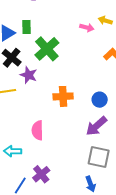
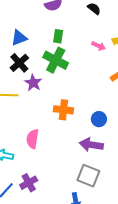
green rectangle: (26, 27) -> (58, 36), moved
green cross: (47, 49) -> (56, 60), turned -30
purple arrow: (96, 126) -> (91, 145), turned 40

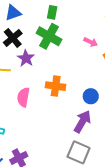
pink arrow: (99, 46) -> (91, 42), moved
pink semicircle: (33, 139) -> (23, 97), moved
purple arrow: (91, 145) -> (82, 122), turned 110

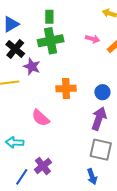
green cross: (49, 36) -> (51, 41), turned -30
pink semicircle: (23, 97) -> (41, 118), moved, turned -48

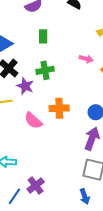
green cross: (51, 41) -> (45, 70), moved, size x0.7
pink semicircle: (41, 118) -> (33, 121), moved

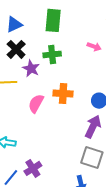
green rectangle: (43, 36) -> (53, 20), size x1.6
pink semicircle: (33, 121) -> (36, 103), turned 72

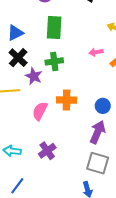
pink arrow: (94, 47) -> (96, 52), turned 152
purple cross: (33, 168) -> (47, 151), moved

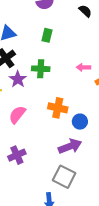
green rectangle: (54, 27) -> (47, 35), size x0.6
orange cross: (67, 100) -> (58, 108), moved
purple arrow: (98, 132) -> (70, 146), turned 35

